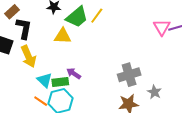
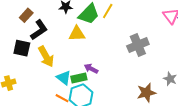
black L-shape: (24, 28) -> (39, 30), turned 50
gray cross: (129, 75) -> (138, 45), moved

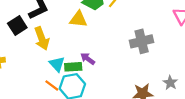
black square: (22, 48) -> (17, 25), turned 36

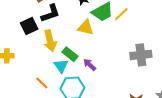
green rectangle: (73, 67) -> (70, 54), moved, turned 35
orange line: (52, 85) -> (42, 83), moved

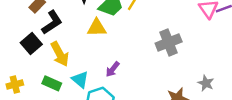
green rectangle: (70, 54) -> (52, 83), moved
purple arrow: (90, 65) -> (113, 69), turned -80

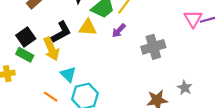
black L-shape: (52, 22) -> (61, 32), moved
purple arrow: (113, 69) -> (119, 31), moved
green rectangle: (52, 83) -> (25, 55), moved

